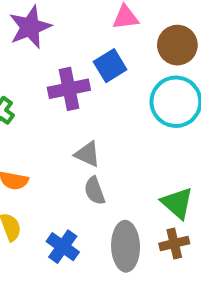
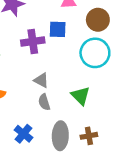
blue square: (110, 66) -> (58, 29), turned 30
green triangle: (177, 203) -> (80, 96), moved

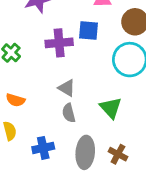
blue cross: (23, 134) -> (43, 148), turned 36
brown cross: (89, 136) -> (118, 154), turned 35

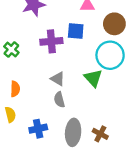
orange semicircle: (15, 100) -> (15, 89), turned -105
green triangle: (111, 108) -> (93, 78), moved

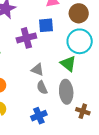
blue cross: (38, 129) -> (39, 116), moved
gray ellipse: (73, 132) -> (66, 92), moved

